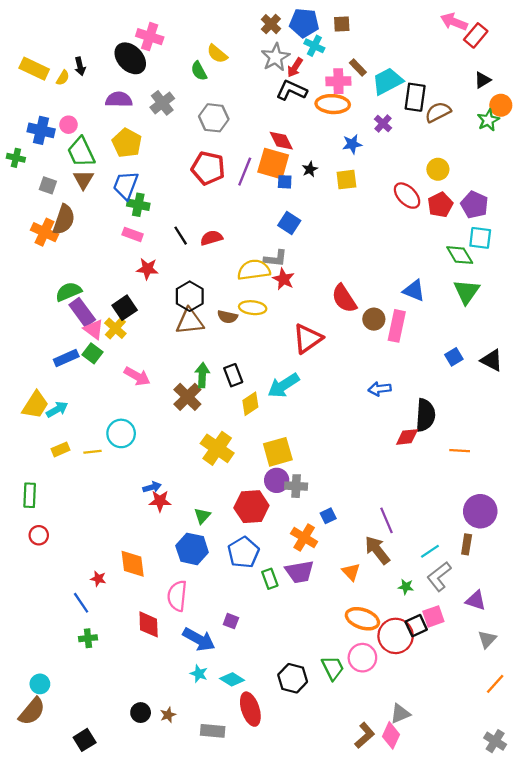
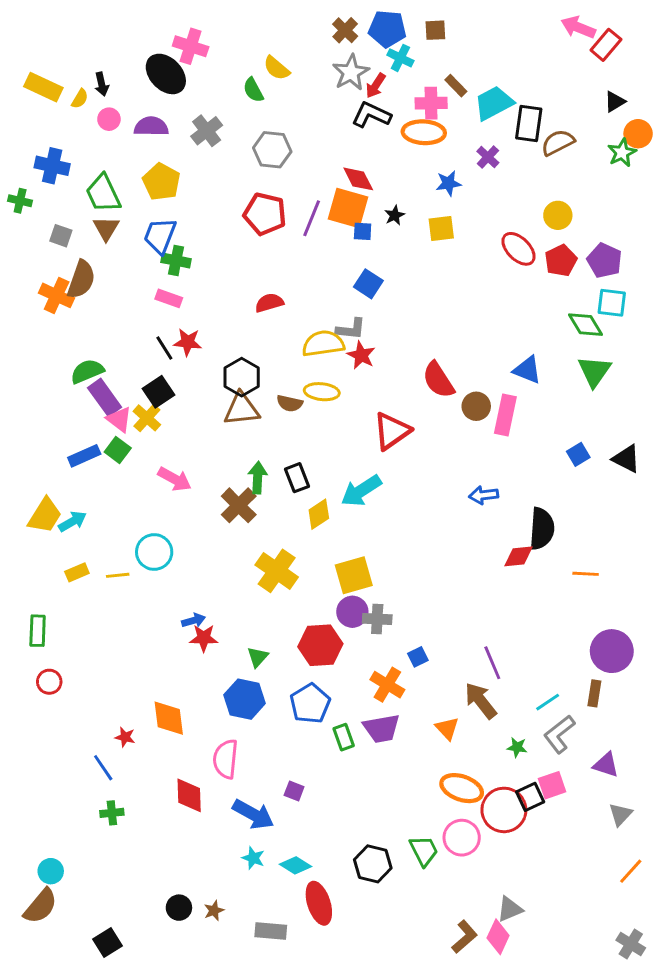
pink circle: (69, 125) -> (109, 119), moved
black line: (181, 236) -> (164, 348), moved

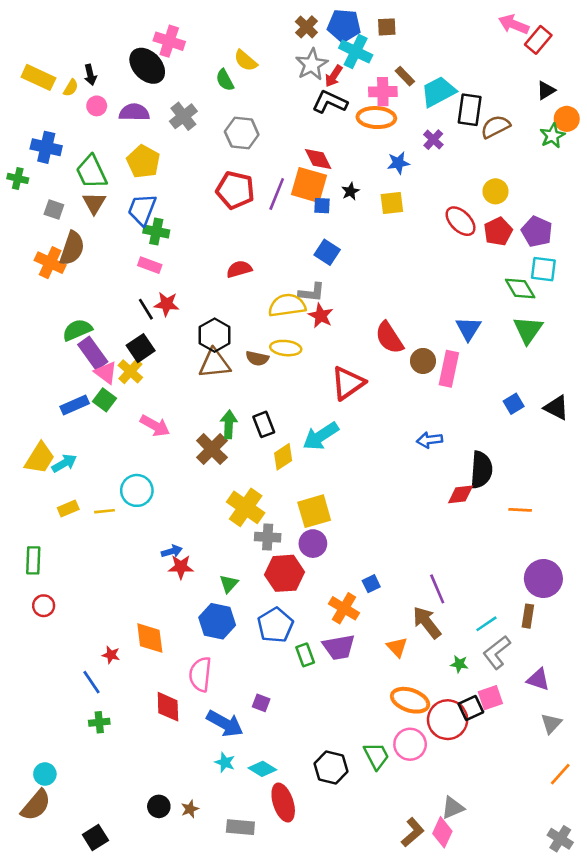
cyan cross: (400, 58) -> (356, 52), size x1.4
blue triangle: (527, 370) -> (468, 329), turned 40
gray cross: (377, 619) -> (268, 537), moved

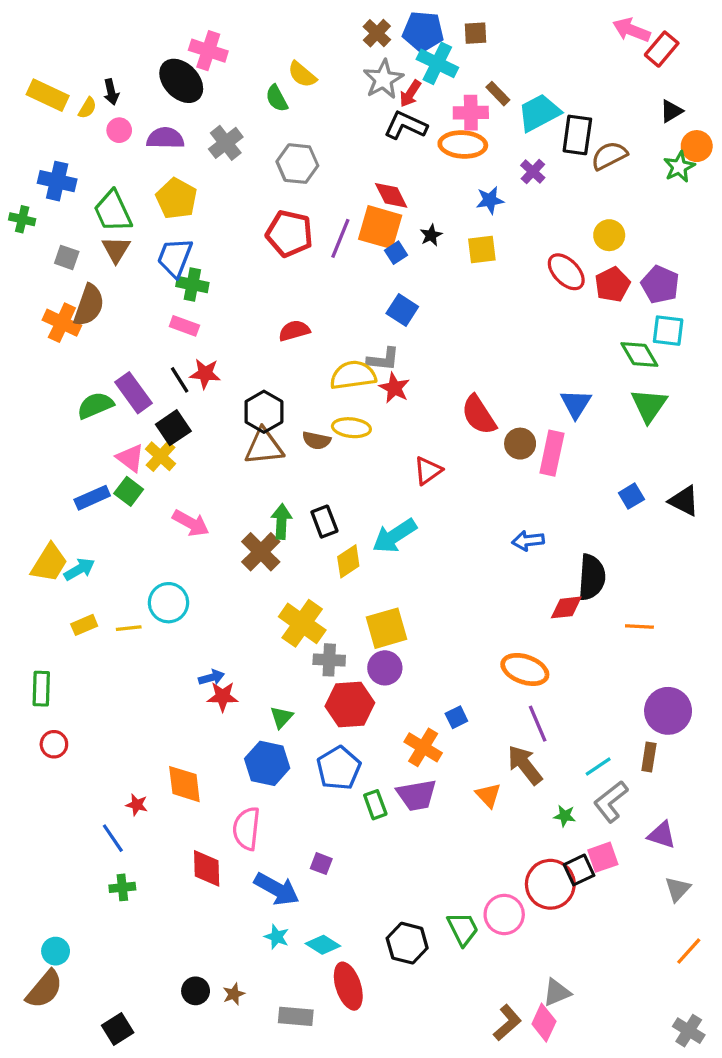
blue square: (322, 206) -> (396, 253), turned -36
purple rectangle: (93, 353) -> (134, 393), moved
red triangle: (348, 383) -> (428, 471), size x0.7
orange ellipse: (410, 700) -> (525, 669), moved

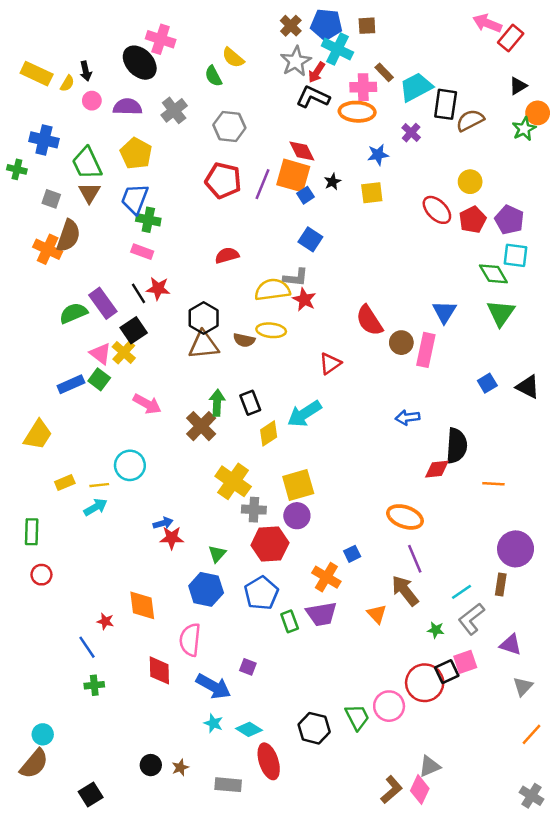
cyan arrow: (79, 569) -> (96, 507), moved

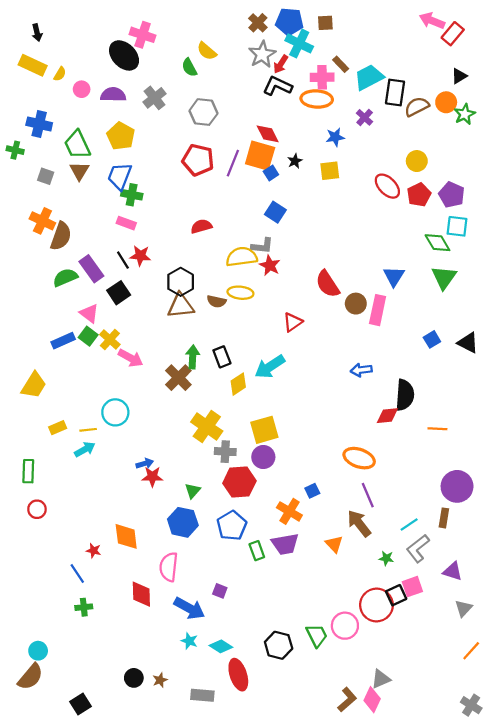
black arrow: (86, 71) -> (37, 33), moved
orange circle: (538, 113) -> (446, 102), moved
brown semicircle: (68, 236) -> (61, 236), moved
yellow cross: (124, 352) -> (110, 339), moved

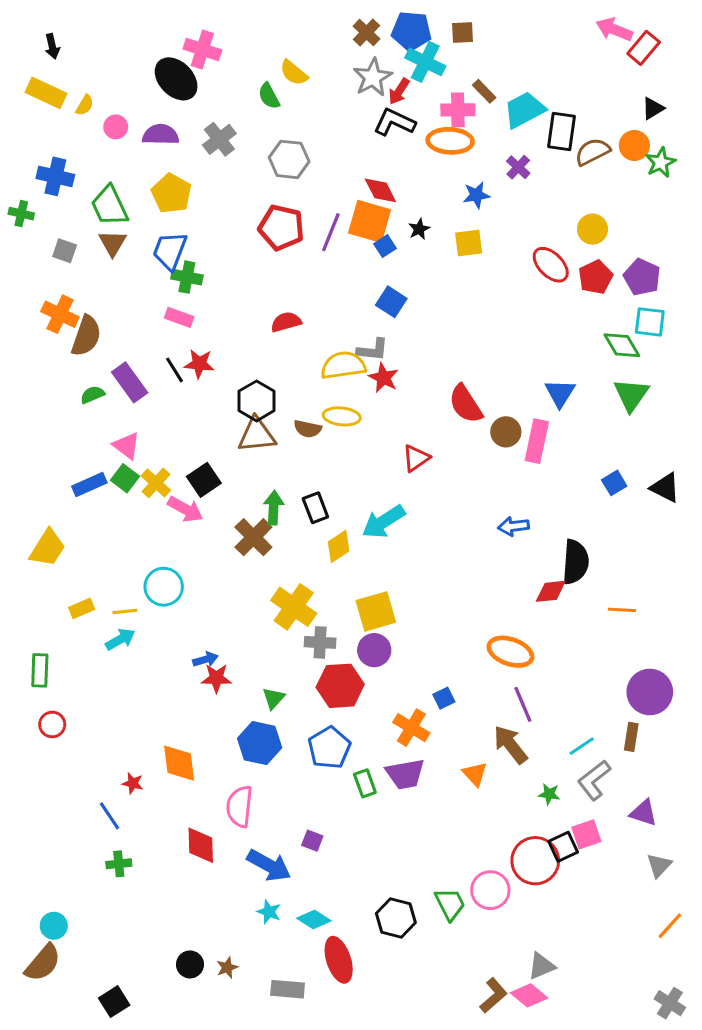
green semicircle: (65, 277) -> (92, 395), size x0.7
black square: (119, 293) -> (204, 480), moved
pink diamond: (372, 700) -> (529, 995), turned -75

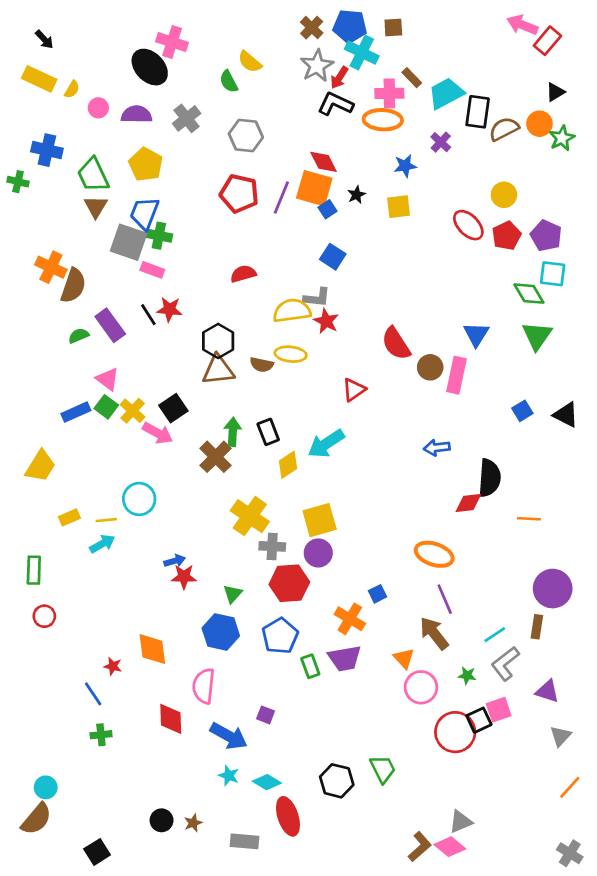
black arrow: (52, 46) -> (44, 39), turned -30
gray square: (65, 251) -> (129, 242), moved, size x1.8
pink circle: (490, 890) -> (421, 687), moved

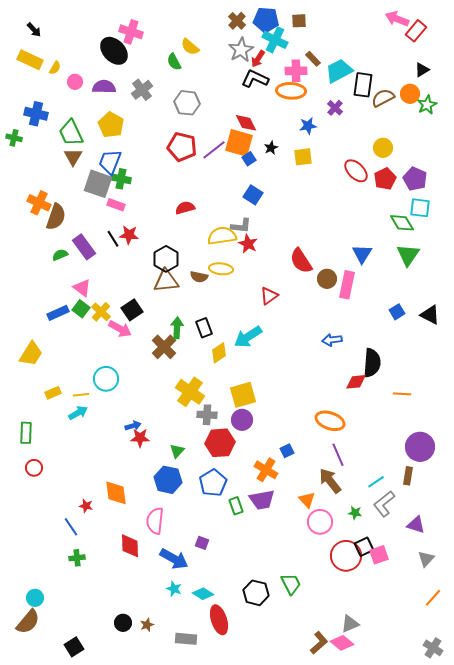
purple line: (281, 197) -> (214, 150), turned 30
pink square: (499, 710) -> (379, 555), moved

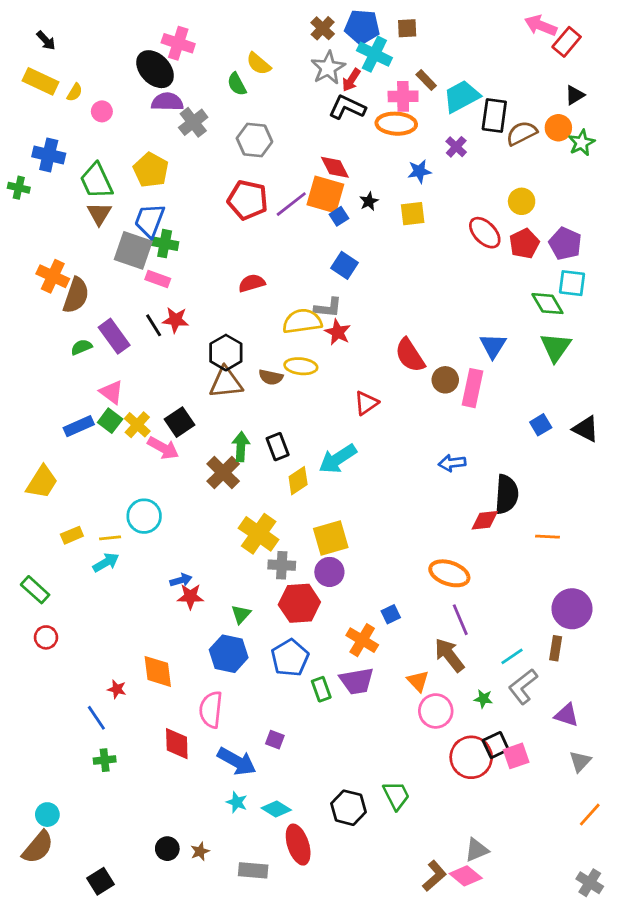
purple semicircle: (104, 87) -> (167, 102), moved
green rectangle: (26, 433) -> (35, 590), turned -50

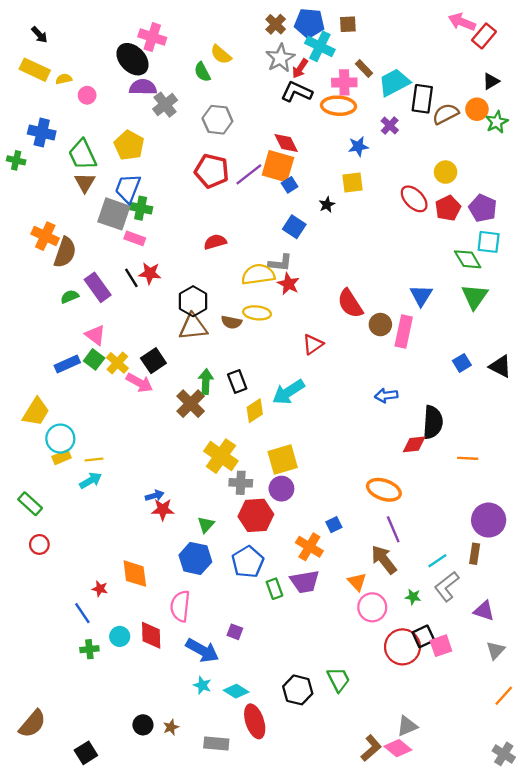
yellow semicircle: (75, 92) -> (64, 79), turned -133
black star: (369, 201) -> (327, 205), moved
cyan circle: (144, 516) -> (60, 439), moved
cyan circle: (47, 815) -> (120, 636), moved

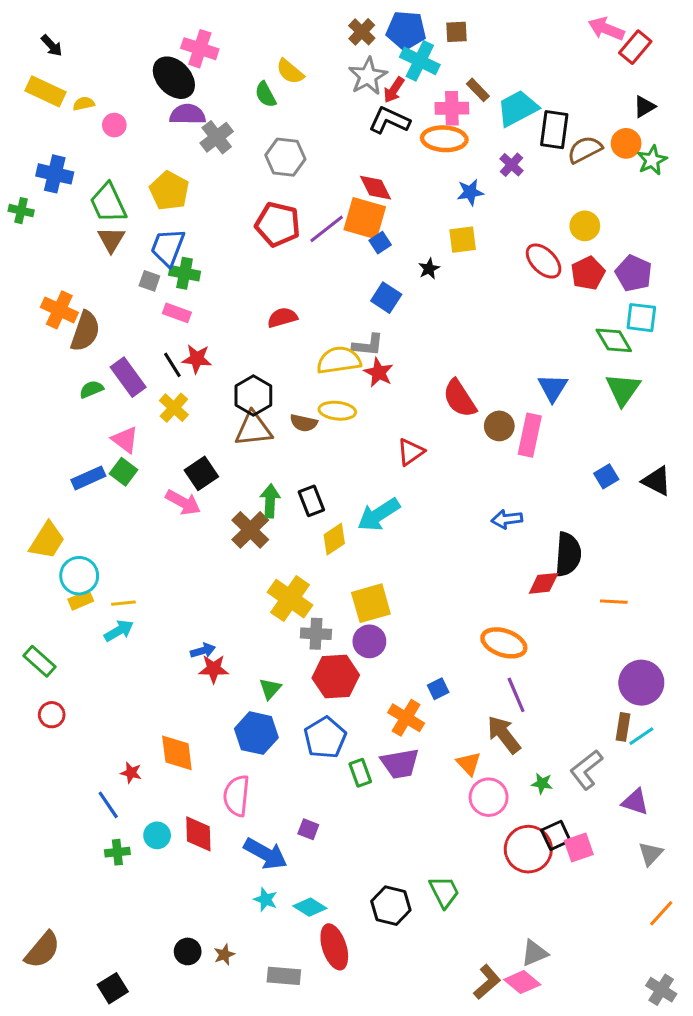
gray square: (114, 214) -> (149, 281), size x0.5
yellow cross: (117, 363) -> (174, 408), moved
cyan line: (437, 561) -> (641, 736), moved

